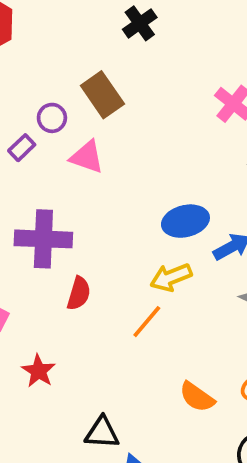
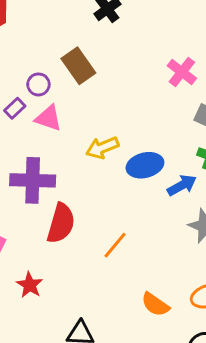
pink triangle: (87, 157) -> (49, 118), moved
yellow arrow: (171, 277) -> (102, 148), moved
red semicircle: (79, 293) -> (61, 223), size x1.5

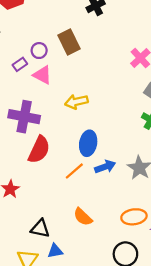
blue ellipse: (145, 165) -> (88, 143), moved, turned -75
blue arrow: (182, 185) -> (105, 167), moved
orange semicircle: (155, 304) -> (83, 217), moved

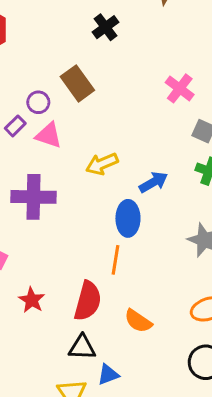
red semicircle: (39, 150) -> (88, 301), moved
blue arrow: (105, 167) -> (153, 182), moved
orange line: (74, 171) -> (115, 260), turned -30

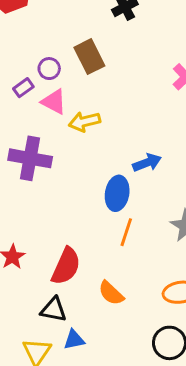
yellow arrow: (102, 164) -> (84, 122), moved
orange line: (115, 260) -> (126, 232), moved

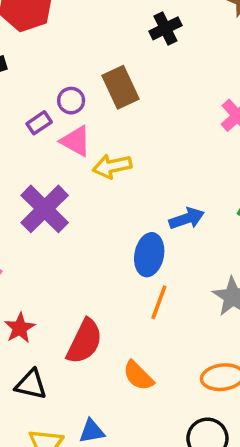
purple cross: (30, 158) -> (45, 209), turned 33
black triangle: (54, 310) -> (31, 384), moved

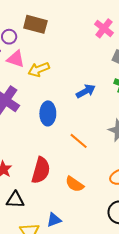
brown rectangle: (120, 87) -> (35, 24), turned -40
blue ellipse: (149, 255) -> (48, 113), moved
orange line: (159, 302) -> (79, 141), turned -60

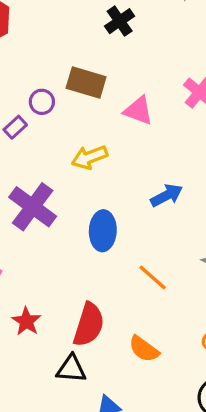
pink triangle: (16, 59) -> (138, 111), moved
black triangle: (15, 200) -> (71, 369), moved

